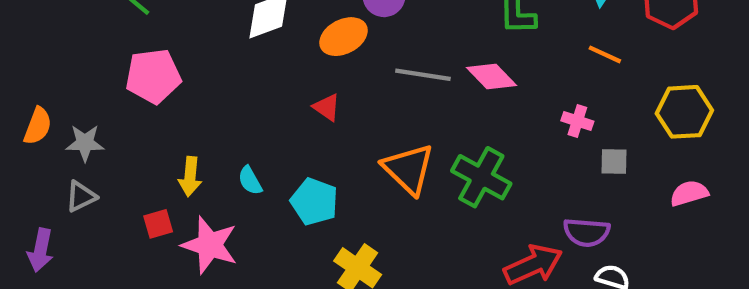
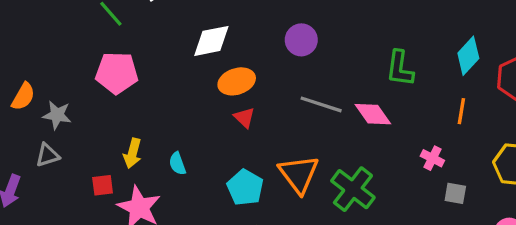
orange ellipse: (344, 37) -> (237, 81), moved
orange line: (605, 54) -> (461, 111), turned 65
cyan pentagon: (314, 202) -> (245, 187), moved

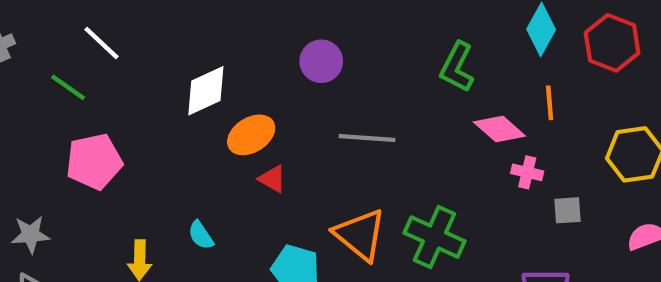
green L-shape: (400, 68) -> (457, 67), turned 33
pink diamond: (373, 114) -> (499, 129), moved
cyan semicircle: (177, 164) -> (201, 235), moved

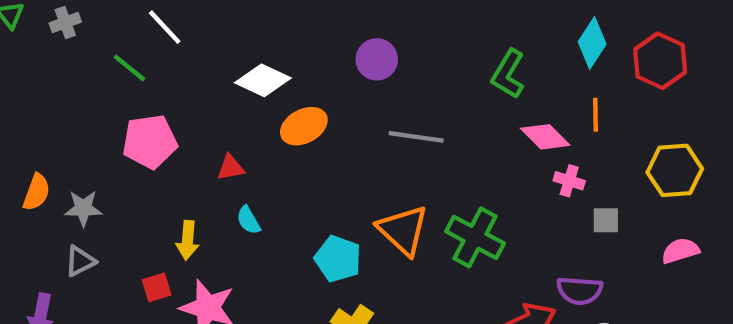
white diamond: (206, 91) -> (263, 80), turned 46
red triangle: (272, 179) -> (231, 168), moved, turned -44

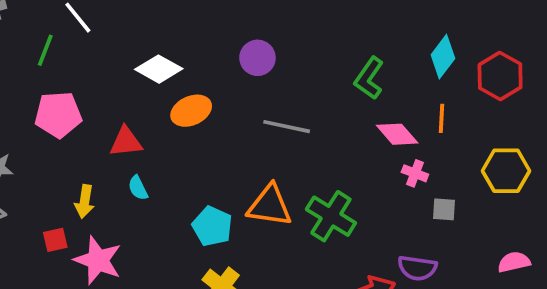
green line: (129, 68) -> (45, 50), turned 68
red triangle: (231, 168) -> (126, 142), size x1.4
orange triangle: (403, 230) -> (270, 206), turned -39
pink semicircle: (680, 251) -> (514, 262), moved

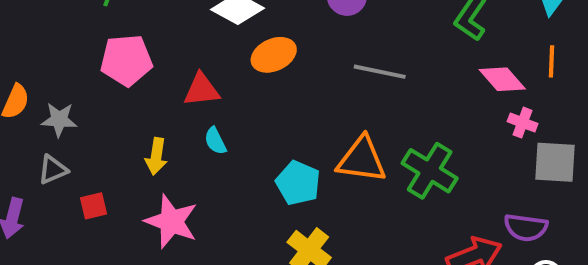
gray square: (444, 209) -> (555, 162), size x1.6
red square: (55, 240) -> (94, 206), moved

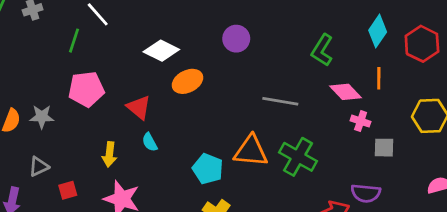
gray line: (380, 72) -> (280, 101), moved
red triangle: (202, 90) -> (139, 107), turned 48
gray star: (59, 120) -> (42, 117), moved
gray square: (555, 162) -> (384, 148), size x0.7

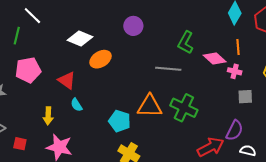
green L-shape: (322, 50) -> (186, 43), moved
pink cross: (361, 121) -> (235, 71), moved
red square: (68, 190) -> (20, 144), turned 32
purple semicircle: (366, 193) -> (235, 130), turned -65

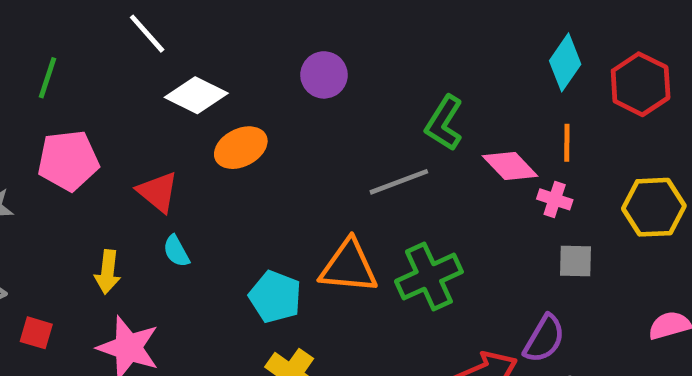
white line: (32, 16) -> (147, 34), moved
gray line: (168, 69) -> (399, 182), turned -30
green cross: (184, 108) -> (429, 276), turned 36

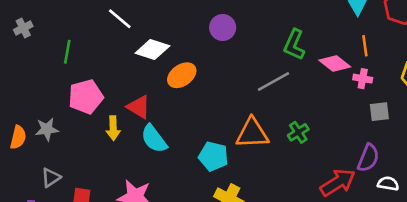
cyan semicircle: (176, 251) -> (154, 139), size x1.6
yellow arrow: (108, 272) -> (113, 128), moved
green cross: (429, 276) -> (298, 132), size x0.6

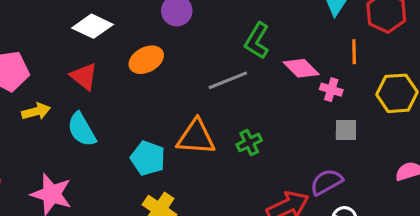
orange line: (365, 46) -> (354, 52), moved
orange ellipse: (182, 75) -> (146, 60), moved
red triangle: (139, 107) -> (84, 76), moved
yellow arrow: (113, 128) -> (36, 111), turned -110
purple semicircle: (368, 158) -> (326, 182), turned -148

